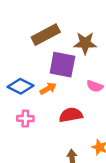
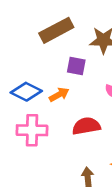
purple square: (62, 65) -> (76, 66), size x0.6
pink cross: (25, 119) -> (32, 130), size x1.5

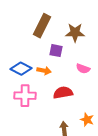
brown rectangle: (56, 30) -> (42, 26), turned -35
orange arrow: (59, 95) -> (44, 71), turned 40

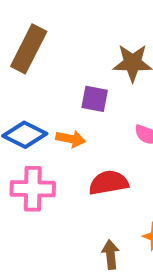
brown rectangle: (42, 26) -> (29, 49), moved

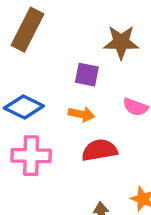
orange arrow: (71, 139) -> (82, 114), moved

